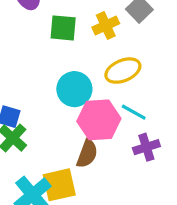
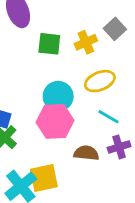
pink hexagon: (99, 120) -> (55, 121), moved
brown semicircle: (87, 154) -> (86, 153), moved, turned -105

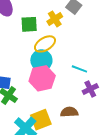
yellow ellipse: (100, 81) -> (45, 44), moved
brown semicircle: (86, 153) -> (69, 112), moved

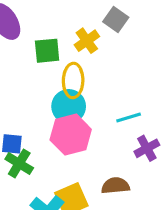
yellow ellipse: (45, 44) -> (73, 80), turned -55
cyan line: (79, 69) -> (129, 117), turned -35

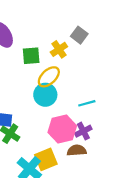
yellow ellipse: (73, 80) -> (49, 77), turned 45
pink hexagon: (71, 135) -> (62, 129), moved
purple cross: (147, 148) -> (83, 131), moved

